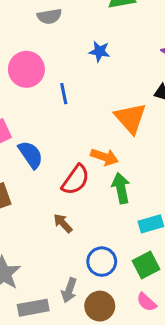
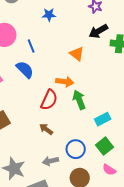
orange triangle: (130, 118) -> (77, 54), size x0.7
blue semicircle: (31, 155) -> (25, 70), moved
gray arrow: (69, 290) -> (50, 161), moved, turned 70

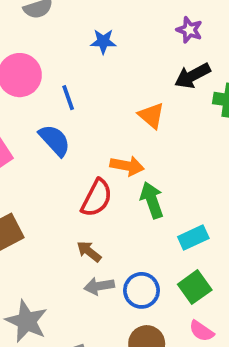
gray arrow: (50, 161) -> (99, 286), moved

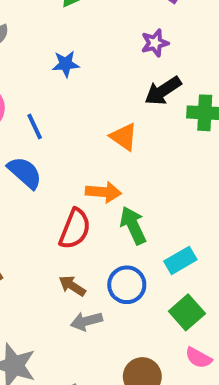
purple star: (189, 30) -> (155, 43), turned -30
blue circle: (142, 290) -> (127, 285), moved

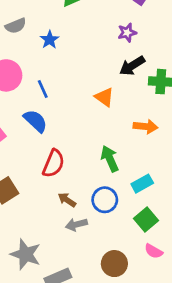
blue star: (66, 64) -> (50, 40), moved, turned -30
orange arrow: (103, 192) -> (145, 126), moved
red semicircle: (75, 229) -> (54, 163), moved

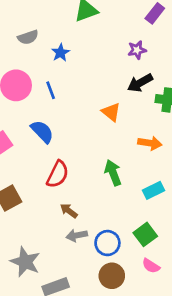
blue line: (43, 89) -> (51, 90), moved
cyan rectangle: (142, 184) -> (154, 190), moved
blue circle: (105, 200) -> (107, 243), moved

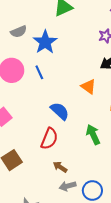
blue star: (60, 53) -> (45, 42), size x1.6
blue semicircle: (42, 132) -> (60, 111), moved

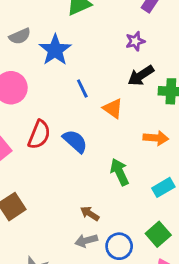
blue line: (39, 72) -> (82, 89), moved
red semicircle: (49, 139) -> (39, 135), moved
brown arrow: (60, 167) -> (90, 214), moved

